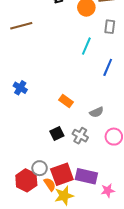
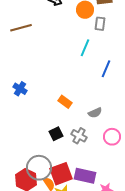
gray rectangle: (110, 27) -> (100, 24), moved
gray circle: (40, 168) -> (39, 168), size x1.6

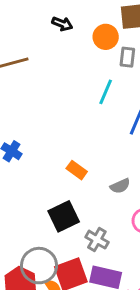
black square: (56, 134) -> (64, 216), size x1.5
gray cross: (79, 136) -> (97, 240), moved

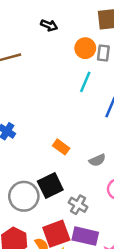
orange circle: (106, 37) -> (85, 48), moved
gray circle: (39, 266) -> (24, 196), moved

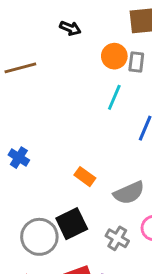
gray semicircle: (97, 160) -> (129, 193), size x1.5
gray cross: (78, 205) -> (117, 238), moved

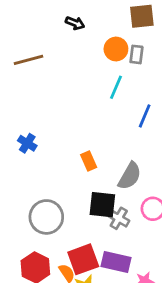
orange rectangle: (85, 177) -> (89, 161), turned 30
gray semicircle: (129, 193) -> (130, 176), turned -36
black square: (72, 224) -> (102, 205), moved, turned 32

